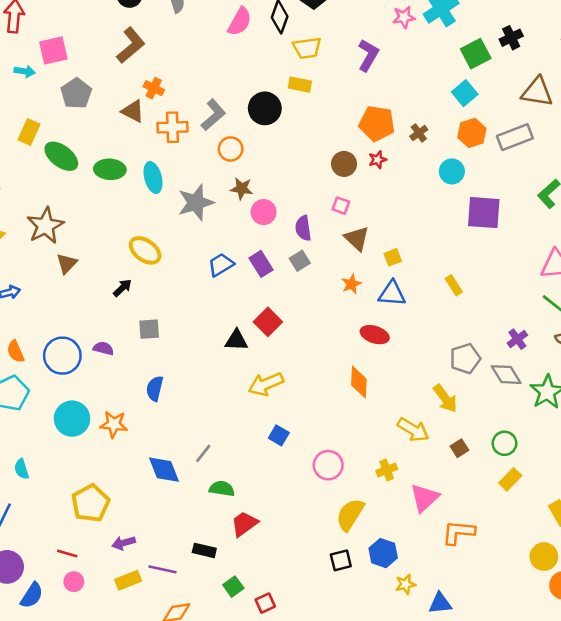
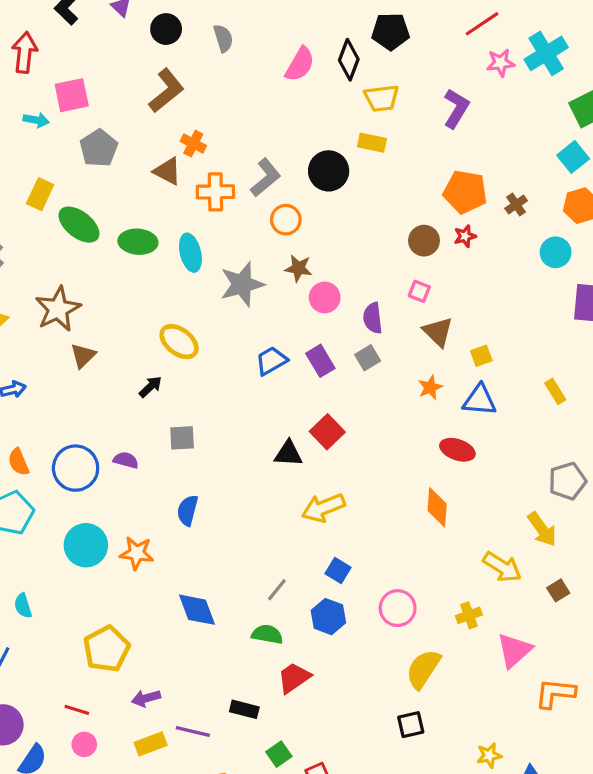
gray line: (203, 453) -> (277, 590), moved
blue hexagon: (383, 553) -> (328, 617), moved

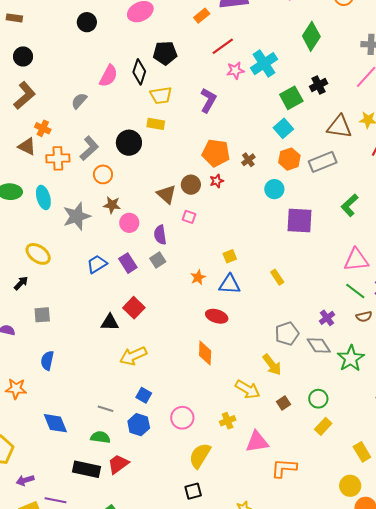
gray semicircle: (223, 38) -> (79, 101), moved, turned -120
brown triangle: (438, 332) -> (166, 194), moved
gray line: (277, 590) -> (106, 409), turned 70
pink triangle: (514, 650) -> (257, 442), turned 35
black rectangle: (244, 709) -> (86, 469), moved, size x1.5

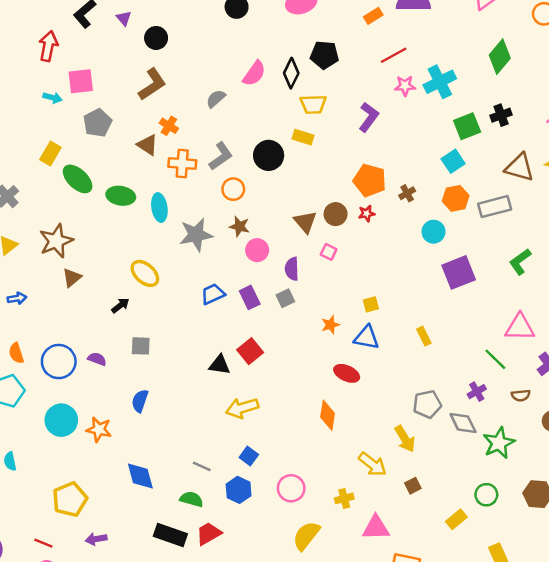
purple square: (299, 221) -> (459, 272), turned -32
green line: (355, 291) -> (495, 359), moved
green circle: (318, 399) -> (486, 495), moved

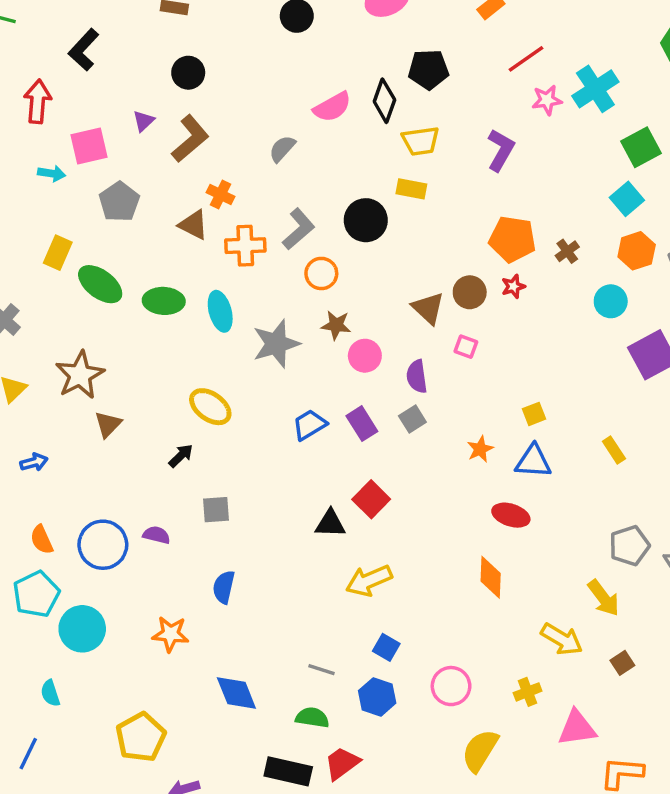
purple triangle: (124, 18) -> (144, 121), moved, turned 35
pink semicircle: (254, 73) -> (332, 107), turned 32
cyan circle: (61, 420) -> (82, 629), moved

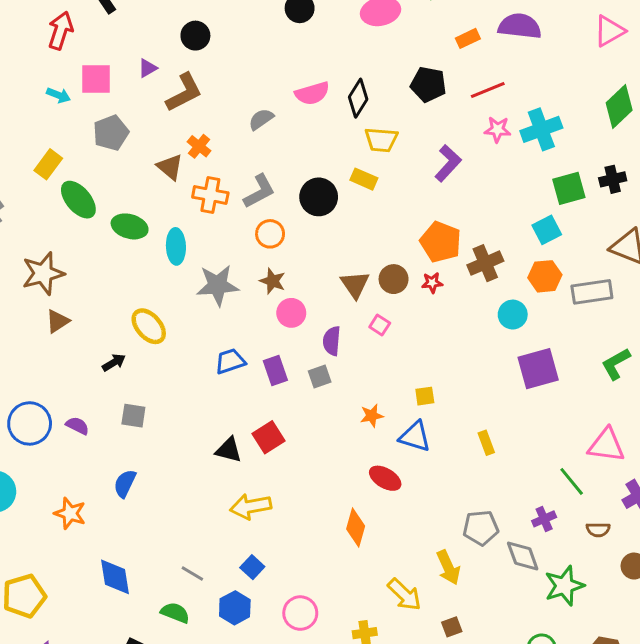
black pentagon: (428, 69) -> (428, 84), moved
brown cross: (567, 251) -> (485, 263), size x1.6

